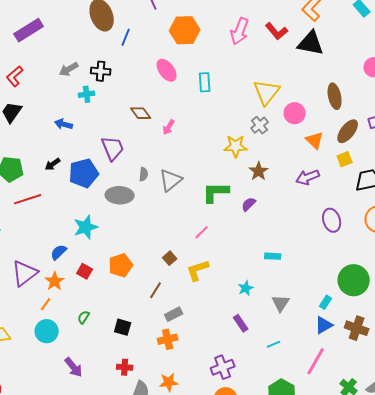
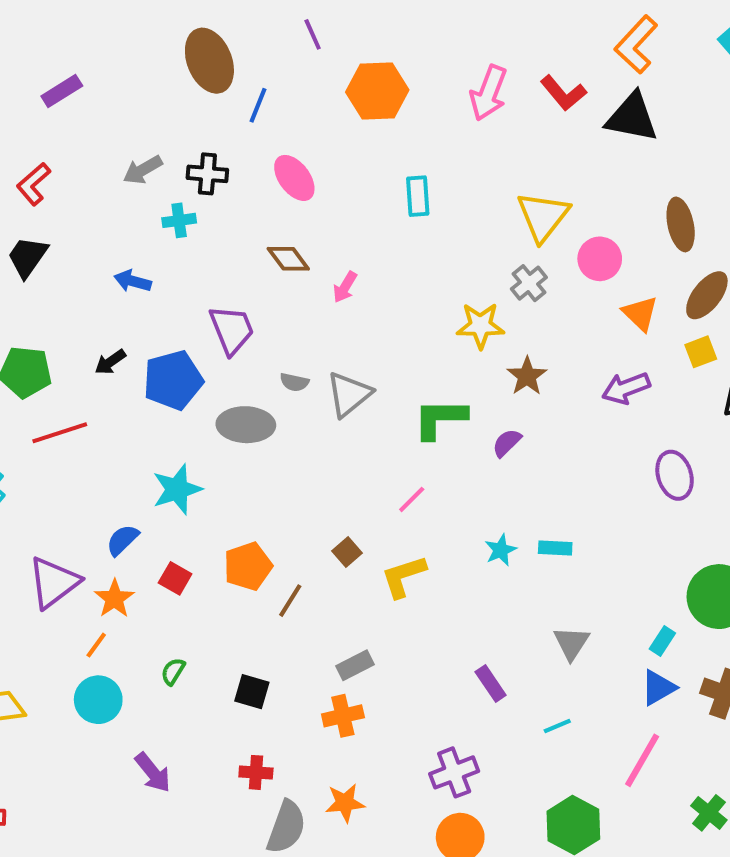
purple rectangle: (29, 30) -> (62, 91), size x0.7
pink ellipse: (167, 70) -> (294, 178), moved
gray semicircle: (144, 174) -> (294, 382), turned 96
cyan star: (246, 288) -> (501, 550), moved
brown line: (156, 290) -> (290, 601), moved

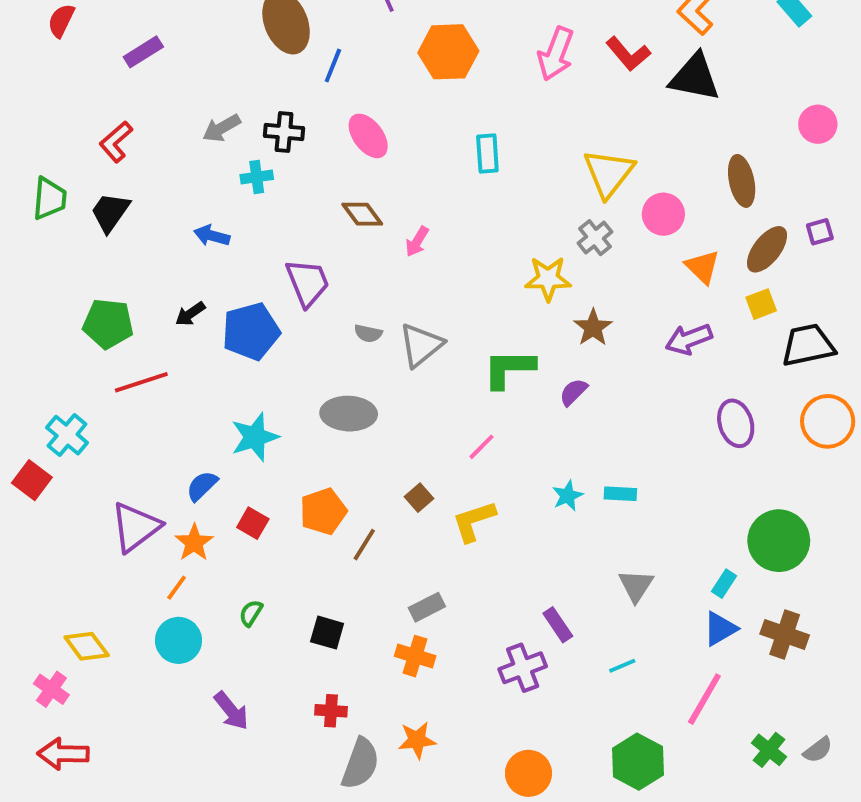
gray ellipse: (246, 425) -> (349, 414), moved
orange cross: (343, 716) -> (415, 656), turned 30
purple cross: (454, 772) -> (523, 668), moved

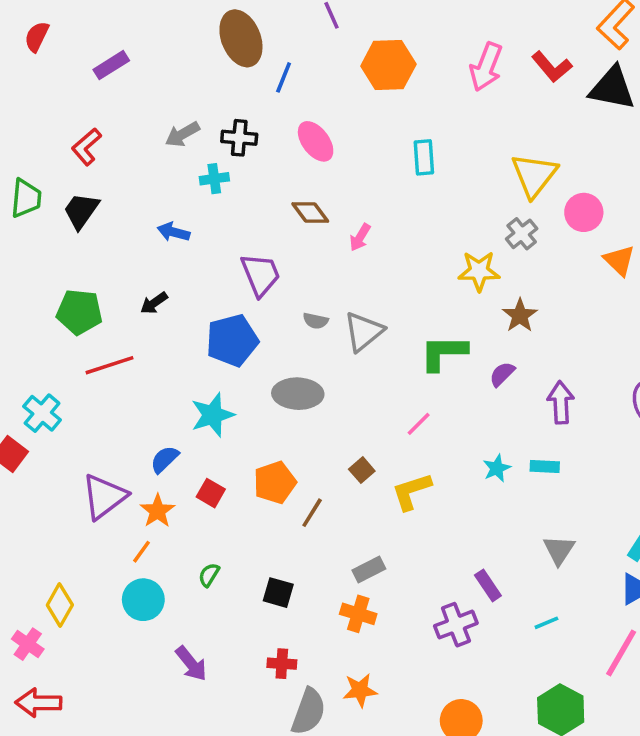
blue pentagon: (251, 331) -> (232, 340), moved
purple arrow: (689, 339) -> (561, 403), moved, turned 108
yellow diamond: (87, 646) -> (60, 605), turned 66

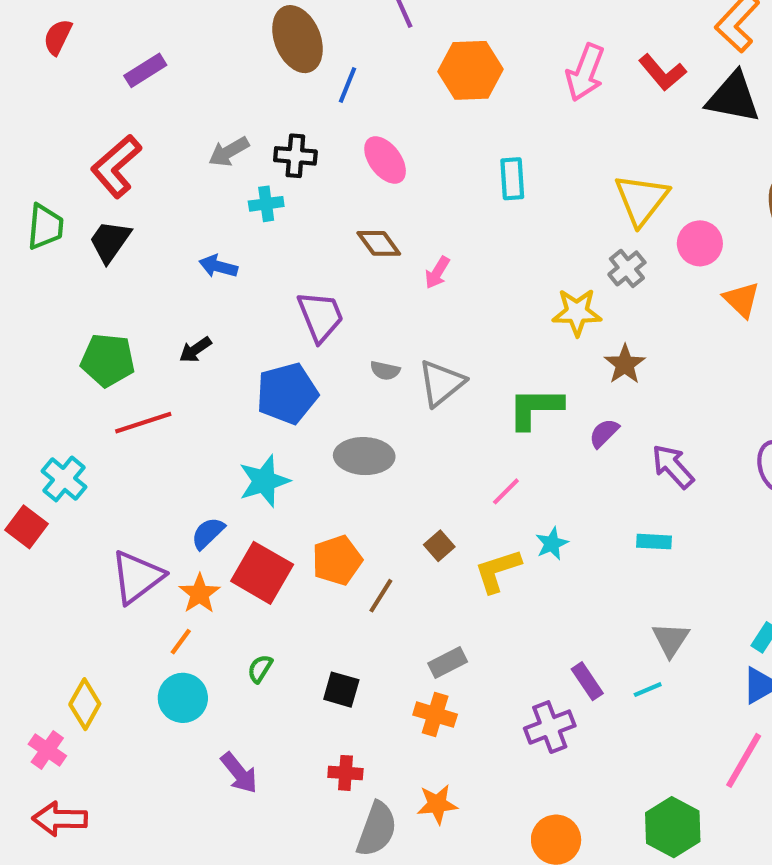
red L-shape: (86, 147) -> (116, 166), size x1.4
purple arrow: (561, 403) -> (673, 466), turned -39
cyan star: (497, 468) -> (552, 544), moved
red square: (211, 493) -> (262, 573), size x1.8
cyan line: (546, 623) -> (648, 690), moved

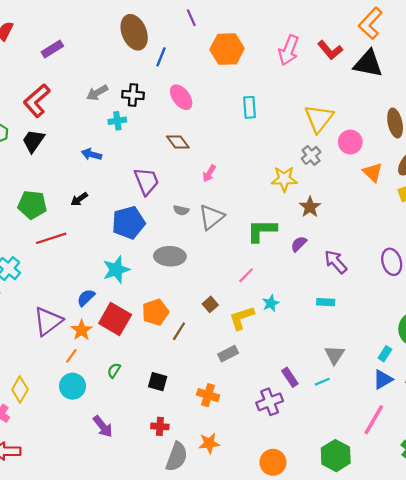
pink arrow: (437, 273) -> (209, 173), moved
gray rectangle: (448, 662) -> (228, 354), moved

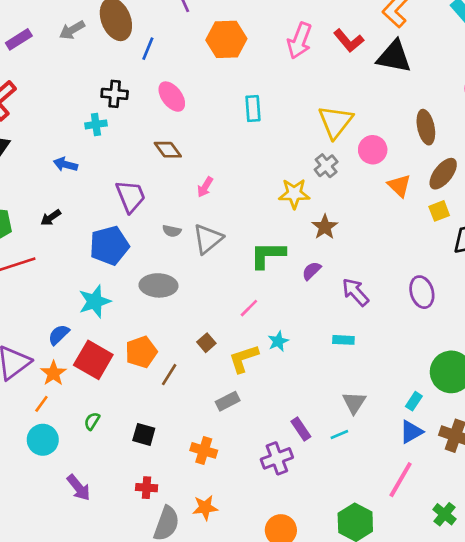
gray arrow: (97, 93) -> (72, 30), moved

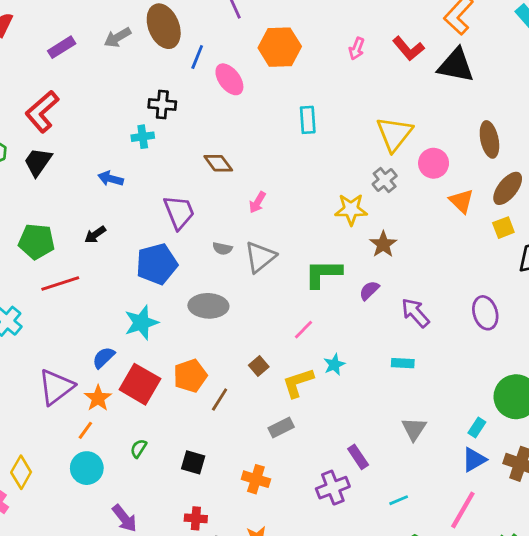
pink arrow: (299, 41) -> (357, 49), size x0.6
pink ellipse: (172, 97) -> (229, 79), moved
cyan line: (339, 434) -> (399, 500), moved

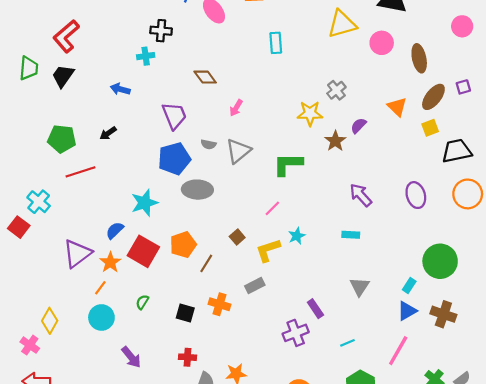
yellow triangle: (394, 134) -> (342, 24), moved, turned 36
pink circle: (434, 163) -> (382, 43), moved
blue pentagon: (157, 264) -> (174, 159), moved
purple semicircle: (369, 290) -> (358, 126), moved
orange cross: (256, 479) -> (219, 304), moved

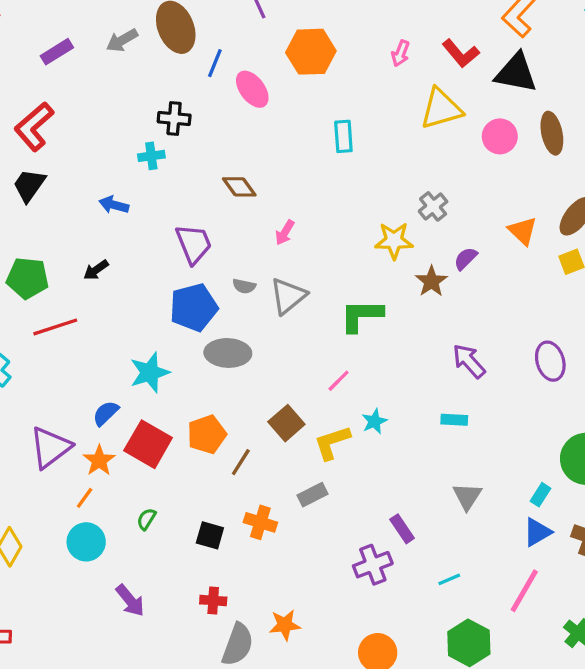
brown ellipse: (419, 58) -> (552, 133), moved
brown square: (237, 237) -> (286, 423), size x1.5

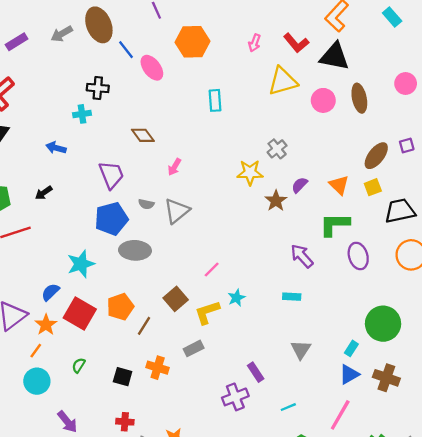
blue line: (215, 63) -> (126, 50), turned -60
orange triangle: (523, 231) -> (339, 185), moved
green L-shape: (361, 316) -> (335, 224), moved

